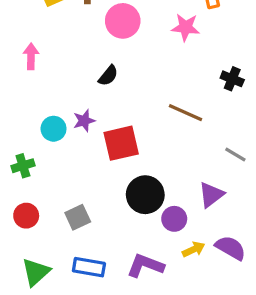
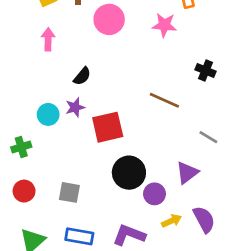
pink arrow: (31, 56) -> (48, 39), moved
black semicircle: (108, 76) -> (82, 76), moved
gray square: (78, 217) -> (69, 192), turned 35
purple semicircle: (231, 248) -> (204, 219), turned 32

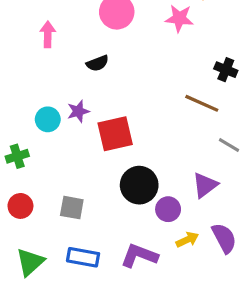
black semicircle: (82, 76) -> (97, 63), moved, turned 30
brown line: (164, 100) -> (202, 103), moved

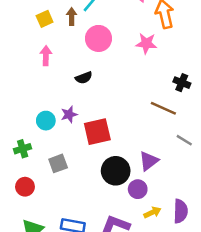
purple triangle: (205, 185) -> (149, 161), moved
gray square: (72, 208) -> (58, 163), moved, turned -30
purple semicircle: (224, 238) -> (181, 211), turned 30

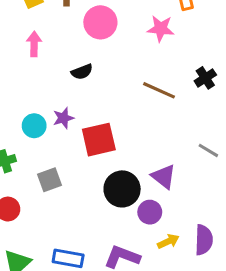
black cross: (182, 83) -> (205, 78), turned 35
brown line: (163, 108) -> (159, 90), moved
purple triangle: (149, 161) -> (164, 177), turned -45

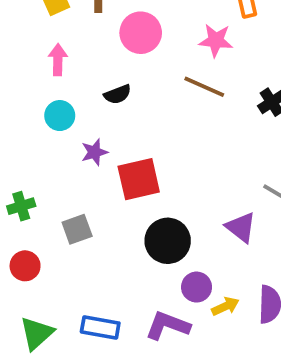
brown line: (159, 90) -> (204, 87), moved
cyan circle: (34, 126) -> (60, 116), moved
purple triangle: (164, 177) -> (241, 227), moved
purple circle: (150, 212) -> (197, 287), moved

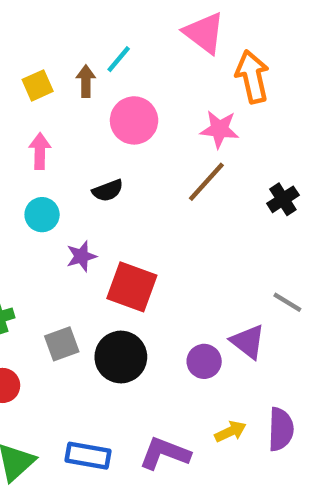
brown line: (204, 87) -> (206, 182), turned -72
red square: (139, 179) -> (132, 287), turned 33
black circle: (168, 241) -> (121, 357), moved
purple circle: (197, 287) -> (204, 361), moved

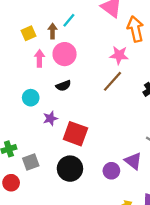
pink circle: (134, 120) -> (65, 54), moved
pink arrow: (40, 151) -> (39, 58), moved
gray square: (62, 344) -> (31, 162), moved

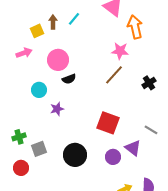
brown arrow: (53, 31) -> (53, 22), moved
pink circle: (65, 54) -> (58, 60), moved
pink arrow: (39, 58) -> (24, 53), moved, turned 70
red square: (75, 134) -> (108, 123), moved

